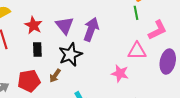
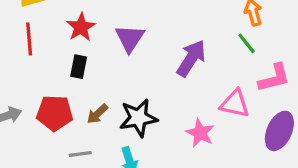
green line: (136, 13) -> (247, 43), turned -40
purple arrow: (91, 29) -> (191, 58), moved
black star: (70, 55) -> (138, 118), moved

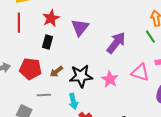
pink star: (200, 133) -> (110, 79), moved

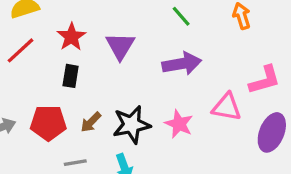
red line: (19, 23) -> (20, 50), turned 54
green line: (150, 37) -> (181, 16), moved
purple arrow: (116, 43) -> (182, 64), turned 50

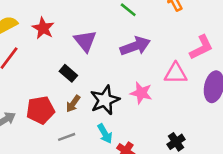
red star: (71, 37) -> (43, 28), moved
black rectangle: (71, 76) -> (68, 73), moved, turned -48

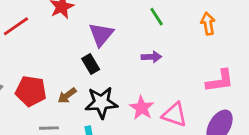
purple arrow: (135, 46) -> (151, 57), size x0.6
black rectangle: (68, 73) -> (91, 64), moved
pink triangle: (176, 73) -> (175, 115), moved

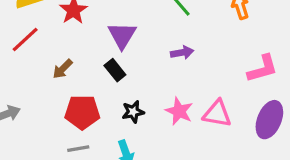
red pentagon: (31, 91) -> (82, 112), moved
brown arrow: (67, 96) -> (63, 69), moved
black star: (101, 103) -> (133, 112), size x0.6

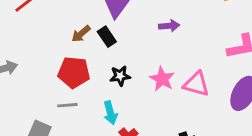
brown arrow: (63, 69) -> (81, 34), moved

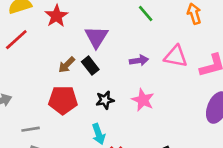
purple arrow: (169, 26) -> (139, 60), moved
pink triangle: (196, 84) -> (176, 56), moved
gray line: (67, 105) -> (31, 129), moved

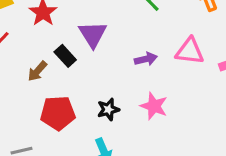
brown arrow: (67, 65) -> (37, 71), moved
black rectangle: (90, 66) -> (65, 56), moved

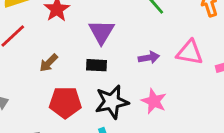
black rectangle: (65, 56) -> (96, 65), moved, turned -48
black star: (108, 109) -> (112, 102), size x1.6

